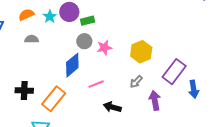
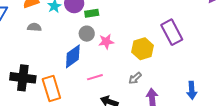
purple rectangle: (174, 72) -> (172, 32), moved, turned -70
black cross: (24, 91) -> (23, 78), size x1.4
orange rectangle: (54, 99) -> (51, 88), turned -60

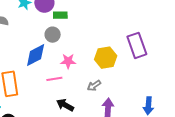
pink star: (106, 42) -> (68, 61), moved

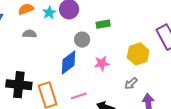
green rectangle: (60, 15) -> (103, 24), moved
pink line: (54, 79) -> (79, 96), moved

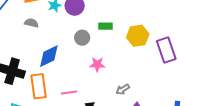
yellow hexagon: (138, 54) -> (138, 36), moved
blue diamond: (69, 62) -> (49, 56), moved

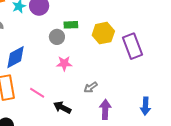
gray circle: (82, 38) -> (57, 37), moved
pink line: (69, 93) -> (37, 93), turned 42

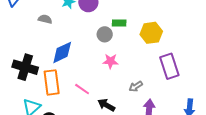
purple rectangle: (133, 46) -> (169, 66), moved

